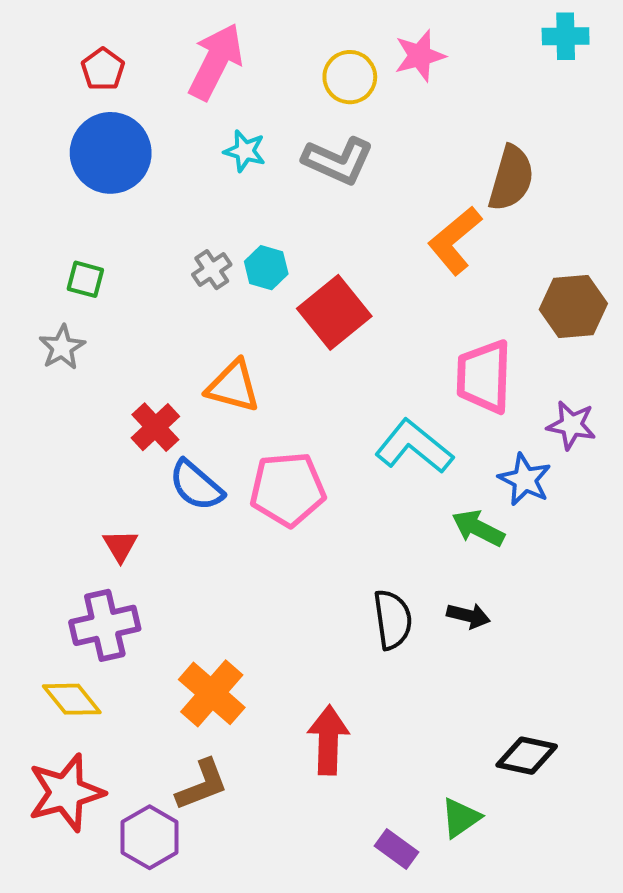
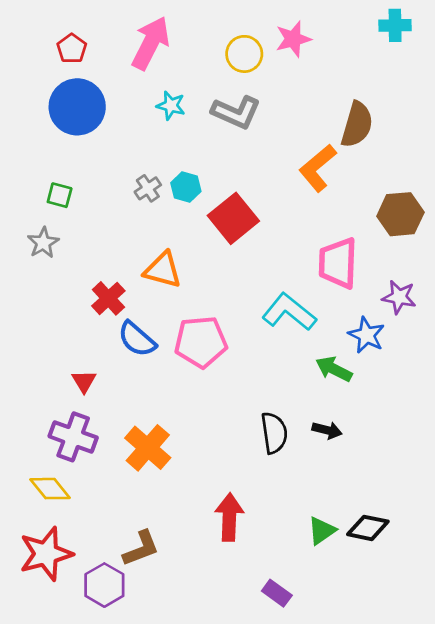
purple cross: (105, 625) -> (73, 437), turned 33
orange cross: (212, 693) -> (148, 448), moved
green triangle: (461, 818) -> (322, 531), moved

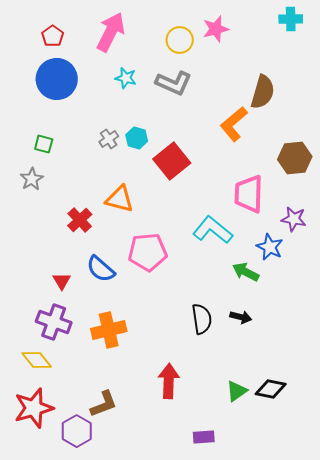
blue semicircle: (137, 339) -> (101, 269), moved
orange cross: (148, 448) -> (109, 330), turned 36
purple rectangle: (277, 593) -> (204, 437), turned -40

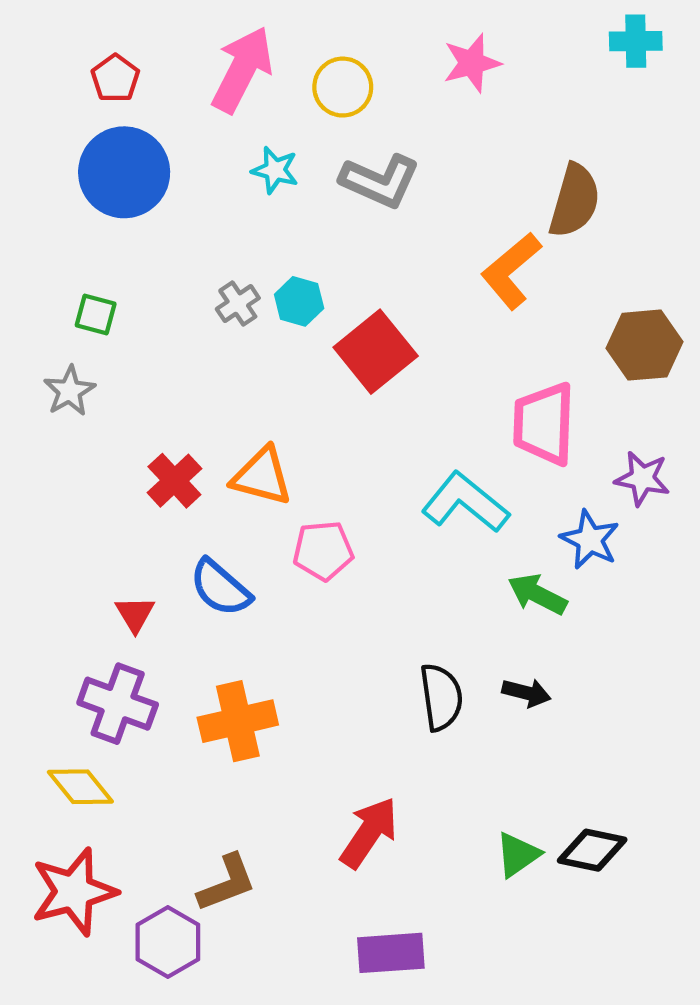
yellow circle: (180, 40) -> (343, 87), moved
orange triangle: (120, 199) -> (262, 476), moved
pink pentagon: (148, 252) -> (323, 551), size x0.7
red arrow: (169, 381) -> (369, 833), turned 32
purple rectangle: (204, 437) -> (391, 953), moved, size x1.4

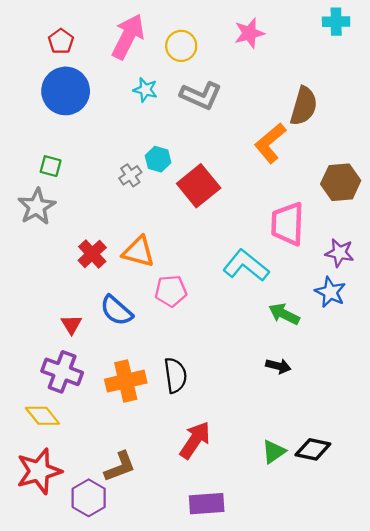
gray cross: (238, 304) -> (130, 175), moved
gray star: (69, 391) -> (37, 207), size x1.4
blue star: (590, 540) -> (330, 292), moved
black semicircle: (441, 697) -> (175, 375), moved

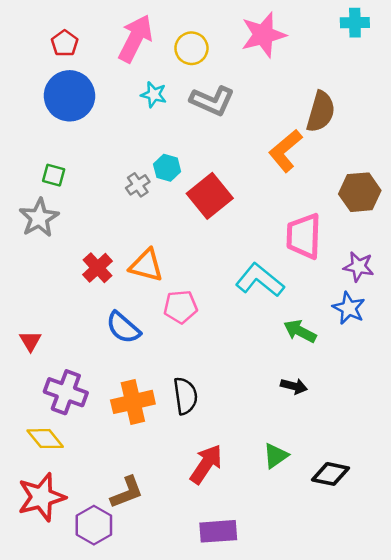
pink star: (249, 33) -> (263, 35), size x1.4
red triangle: (71, 324) -> (30, 341), moved
green triangle: (274, 452) -> (276, 456), moved

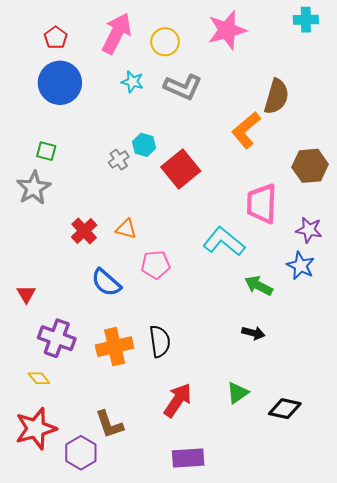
orange triangle: (146, 265) -> (126, 229), size x0.7
yellow diamond: (45, 439) -> (39, 378), size x0.7
brown L-shape: (127, 492) -> (109, 424), turned 92

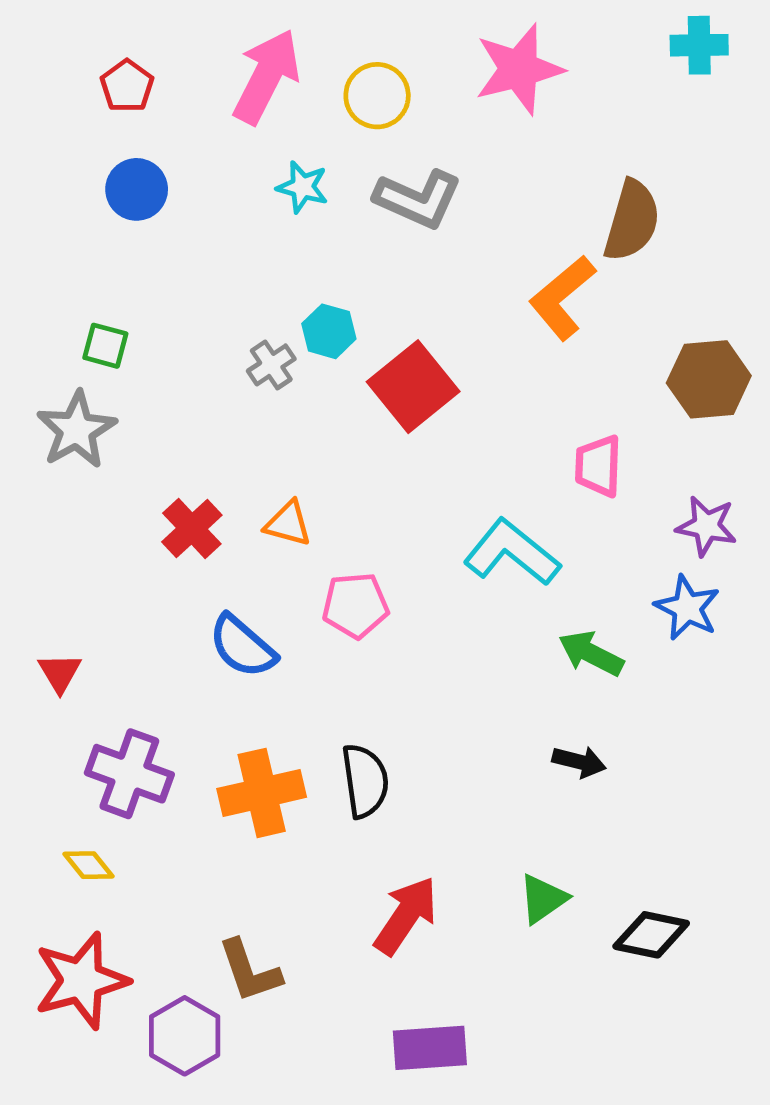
blue circle: (60, 83) -> (137, 189), size x0.6
pink trapezoid: (262, 204) -> (598, 466), size x0.7

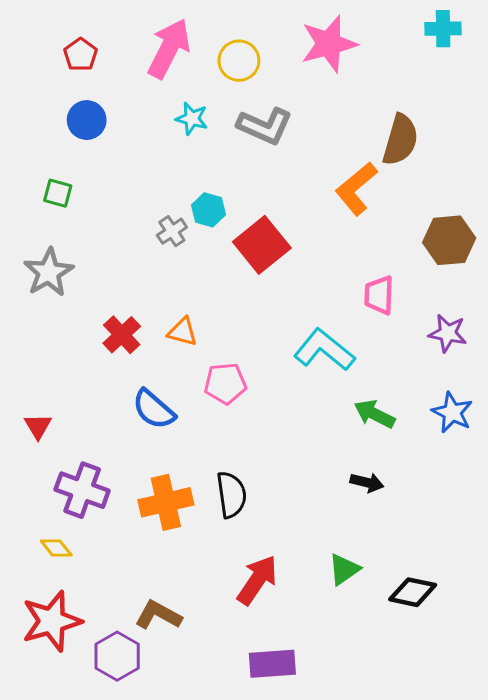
green square: (105, 346) -> (58, 193), moved
blue star: (687, 608) -> (452, 412), moved
brown L-shape: (250, 971) -> (158, 615), turned 138

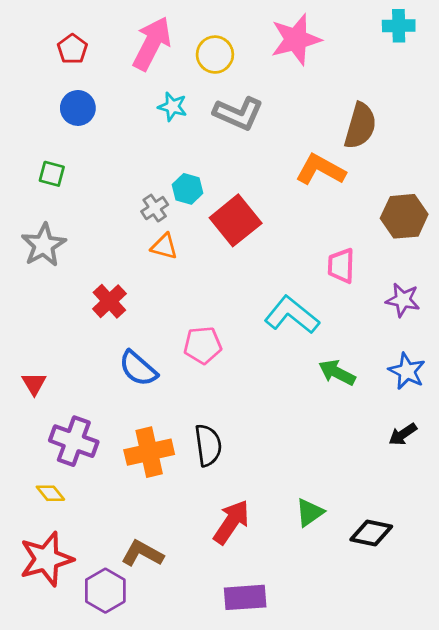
orange L-shape: (356, 189) -> (321, 170), turned 69
orange triangle: (183, 332) -> (164, 246), moved
black arrow: (367, 483) -> (403, 434), moved, turned 132

